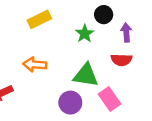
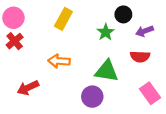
yellow rectangle: (39, 19) -> (63, 19), turned -35
purple arrow: (126, 32) -> (144, 31), turned -105
pink rectangle: (110, 99) -> (150, 93), moved

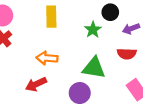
yellow rectangle: (63, 19) -> (51, 17), turned -30
red arrow: (28, 88) -> (36, 84), moved

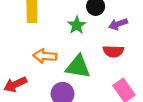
orange arrow: (47, 58) -> (45, 56), moved

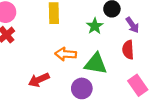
purple arrow: (118, 24) -> (132, 25), turned -105
red semicircle: (113, 51) -> (128, 50), turned 84

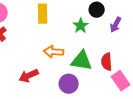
purple arrow: (132, 25) -> (116, 25), turned 63
red semicircle: (128, 50) -> (107, 62), moved

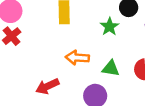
green triangle: (82, 61) -> (111, 68), size x0.7

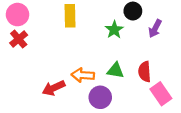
orange arrow: (77, 58) -> (83, 75), moved

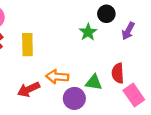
yellow rectangle: (70, 16) -> (27, 45), moved
green triangle: (115, 70) -> (94, 82), moved

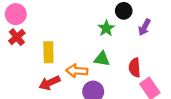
yellow rectangle: (27, 45) -> (48, 52), moved
green triangle: (94, 82) -> (102, 59), moved

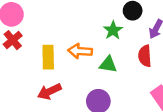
red semicircle: (135, 68) -> (145, 56), moved
orange arrow: (77, 71) -> (80, 51), moved

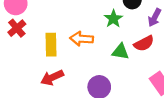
red semicircle: (145, 56) -> (144, 43), turned -114
green triangle: (108, 65) -> (120, 52), moved

